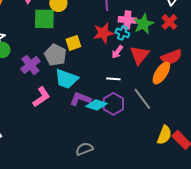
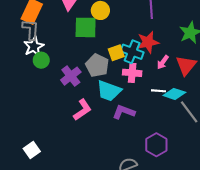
pink cross: (127, 20) -> (132, 73), moved
cyan cross: (122, 33) -> (132, 52), moved, size x1.5
purple hexagon: (113, 104) -> (156, 145), moved
cyan diamond: (96, 105) -> (174, 94), moved

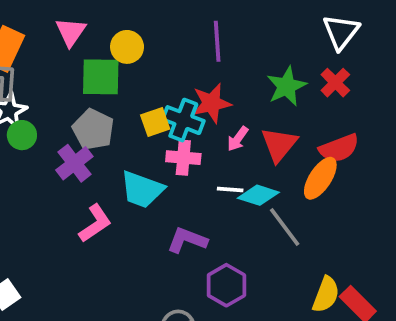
gray pentagon: (97, 65) -> (93, 129), moved
purple L-shape: (124, 112) -> (187, 240), moved

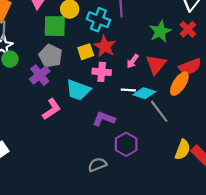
red star: (211, 103) -> (105, 46), moved, turned -30
cyan cross: (183, 120) -> (98, 20), moved

